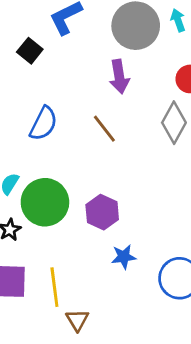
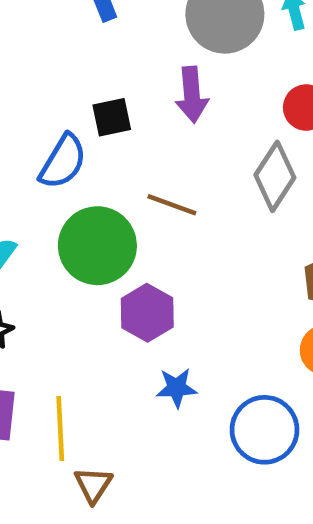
black square: (30, 51) -> (112, 117), moved, turned 35
brown line: (104, 129) -> (172, 205), moved, turned -36
green circle: (45, 202) -> (97, 246), moved

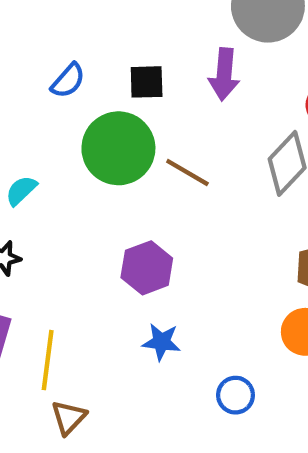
blue semicircle: (63, 162) -> (68, 81), moved, size x0.7
green circle: (97, 246) -> (118, 148), moved
blue circle: (264, 430) -> (236, 395), size x0.6

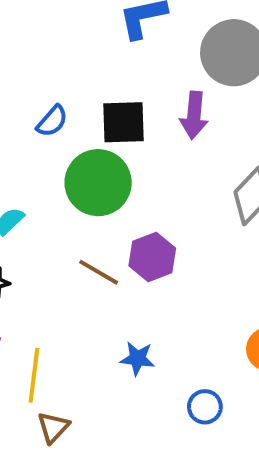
black square: (147, 82) -> (124, 122), size x1.4
brown line: (187, 172) -> (99, 272), moved
purple hexagon: (147, 268) -> (152, 257), moved

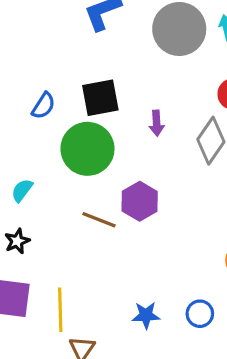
purple arrow: (194, 115) -> (156, 123), moved, size x0.7
blue star: (137, 359) -> (146, 315), moved

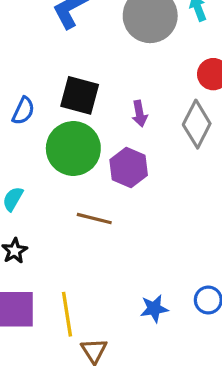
black square: (100, 98) -> (80, 95), turned 33
purple hexagon: (140, 201) -> (129, 167), moved

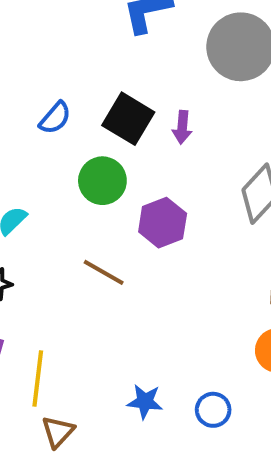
purple arrow: (140, 114) -> (182, 127), moved
green circle: (73, 148) -> (102, 181), size x0.7

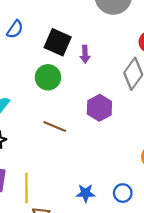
blue semicircle: (55, 118) -> (15, 29), moved
purple arrow: (182, 127) -> (85, 54), moved
purple hexagon: (163, 223) -> (99, 108), moved

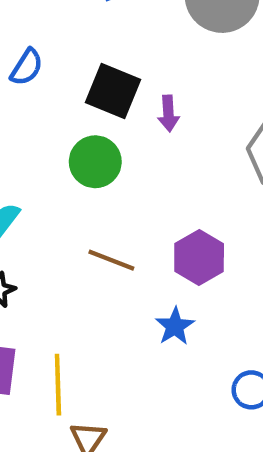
purple hexagon: (99, 108) -> (199, 257), moved
blue star: (86, 193) -> (175, 326), moved, turned -30

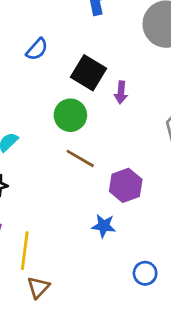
brown line: (111, 260) -> (80, 158), moved
blue star: (175, 326) -> (104, 226), turned 30

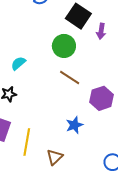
blue star: (104, 226) -> (74, 125), moved, turned -30
brown triangle: (38, 287) -> (55, 157), moved

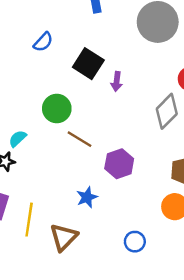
green circle: (64, 46) -> (57, 108), moved
cyan semicircle: (18, 63) -> (18, 139), moved
brown triangle: (55, 157) -> (64, 237), size x1.4

